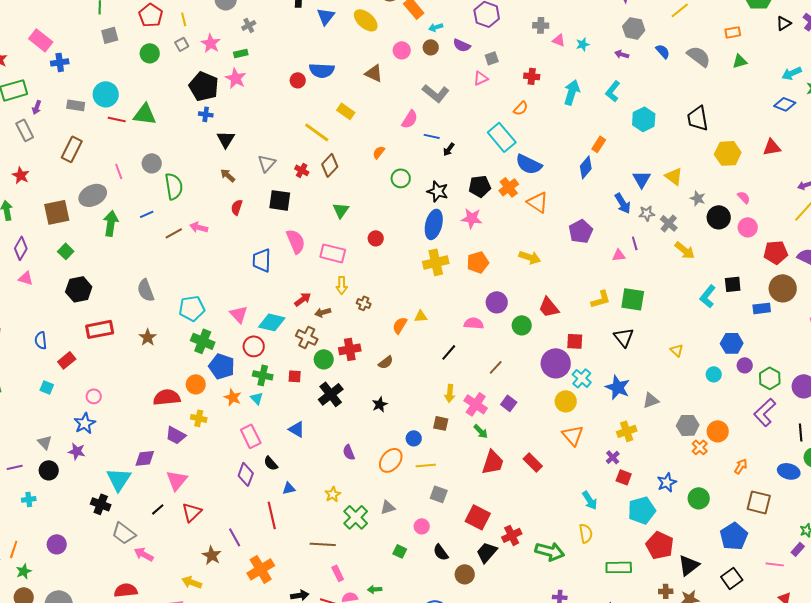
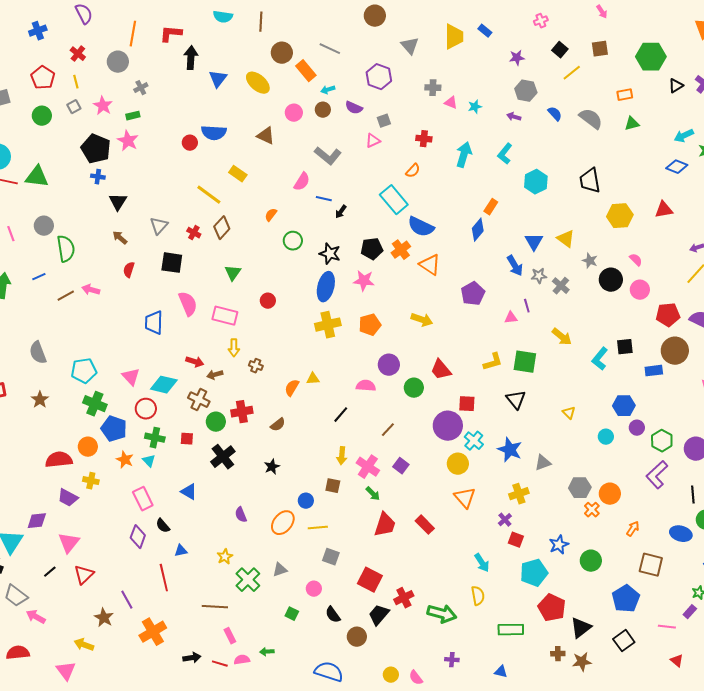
yellow arrow: (685, 250) -> (562, 337), moved
red arrow: (303, 299) -> (195, 362), turned 54

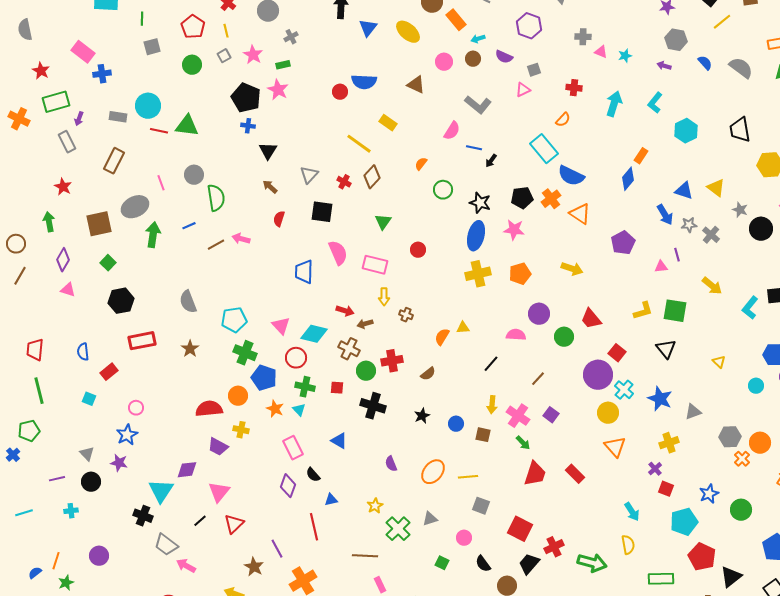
blue triangle: (534, 242) -> (684, 191), turned -42
red square: (467, 404) -> (617, 353), turned 36
black cross: (223, 457) -> (373, 406), turned -35
blue circle: (306, 501) -> (456, 424), moved

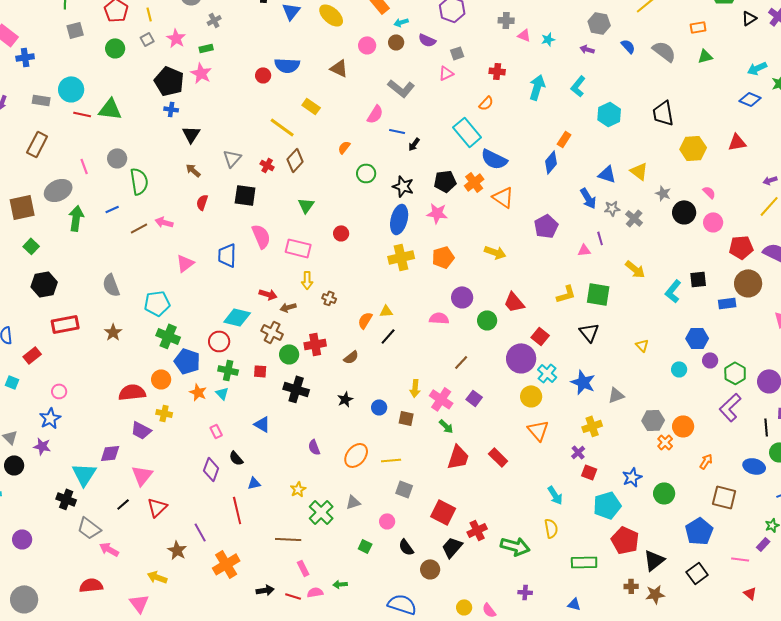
pink triangle: (281, 326) -> (185, 263), moved, turned 36
black line: (491, 364) -> (388, 336), moved
pink rectangle: (293, 448) -> (216, 431), size x0.6

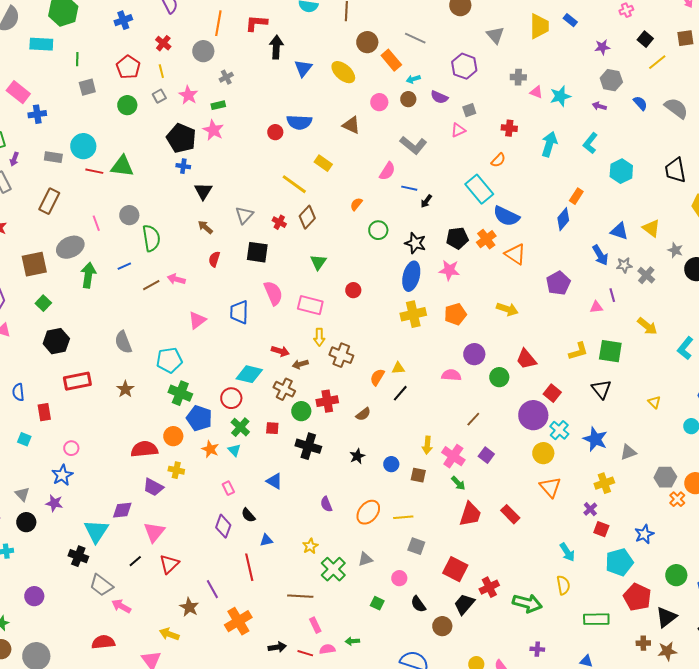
cyan star: (548, 39) -> (560, 96), size x1.5
brown cross: (329, 298) -> (341, 355), size x1.6
red rectangle: (32, 355) -> (44, 412), turned -60
green cross: (228, 370) -> (240, 427), turned 30
green circle: (664, 493) -> (676, 575), moved

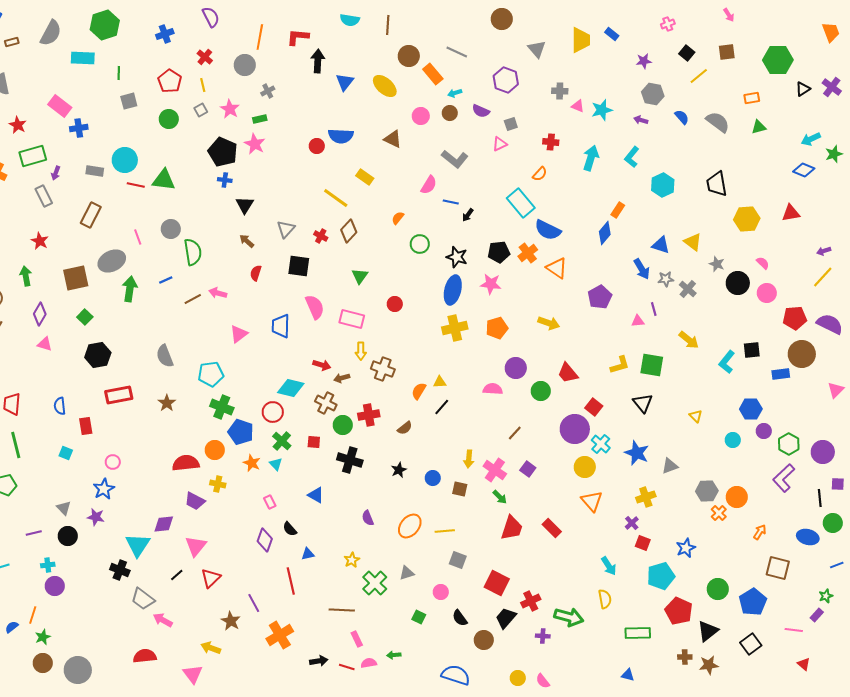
purple circle: (34, 596) -> (55, 586), moved
purple cross: (537, 649) -> (543, 636), moved

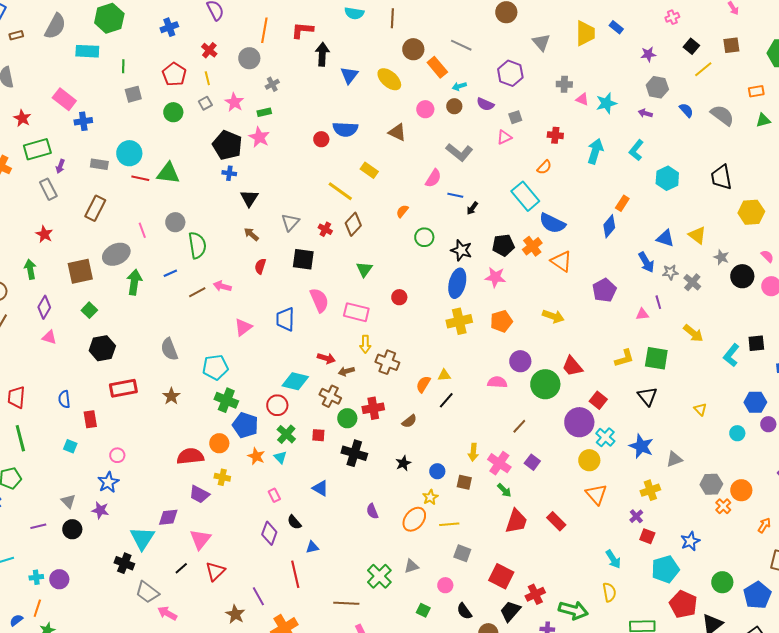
green circle: (541, 391) -> (545, 384), size x1.5
yellow star: (352, 560) -> (430, 497), moved
cyan cross: (48, 565) -> (36, 577), moved

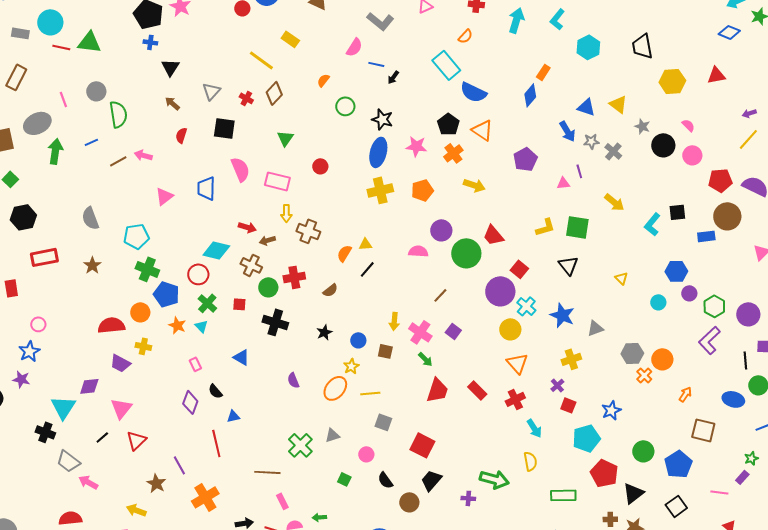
black pentagon: (503, 245) -> (448, 124), moved, turned -30
orange cross: (532, 246) -> (453, 153), moved
red cross: (535, 594) -> (515, 399), moved

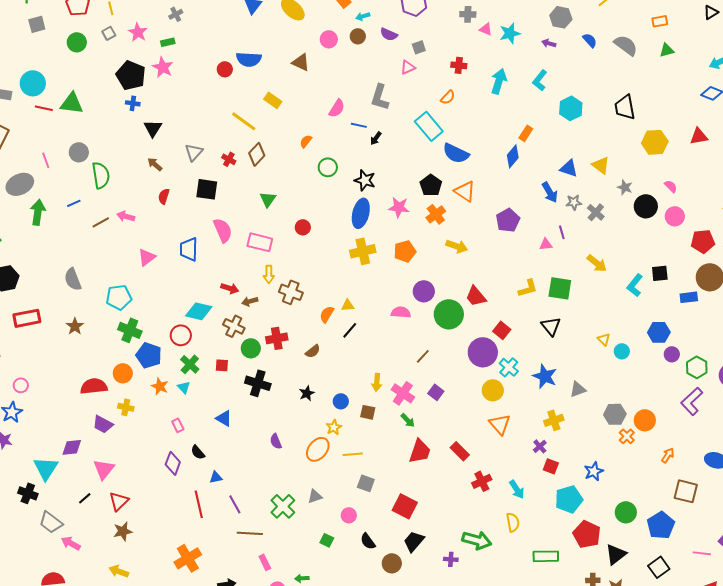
gray L-shape: (380, 21) -> (380, 97), moved, turned 68
cyan circle: (658, 302) -> (622, 351), moved
red cross: (515, 399) -> (482, 481), moved
purple line: (179, 465) -> (235, 504), moved
brown star: (156, 483) -> (123, 531), moved, turned 30

